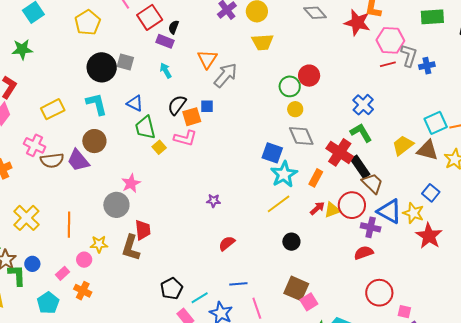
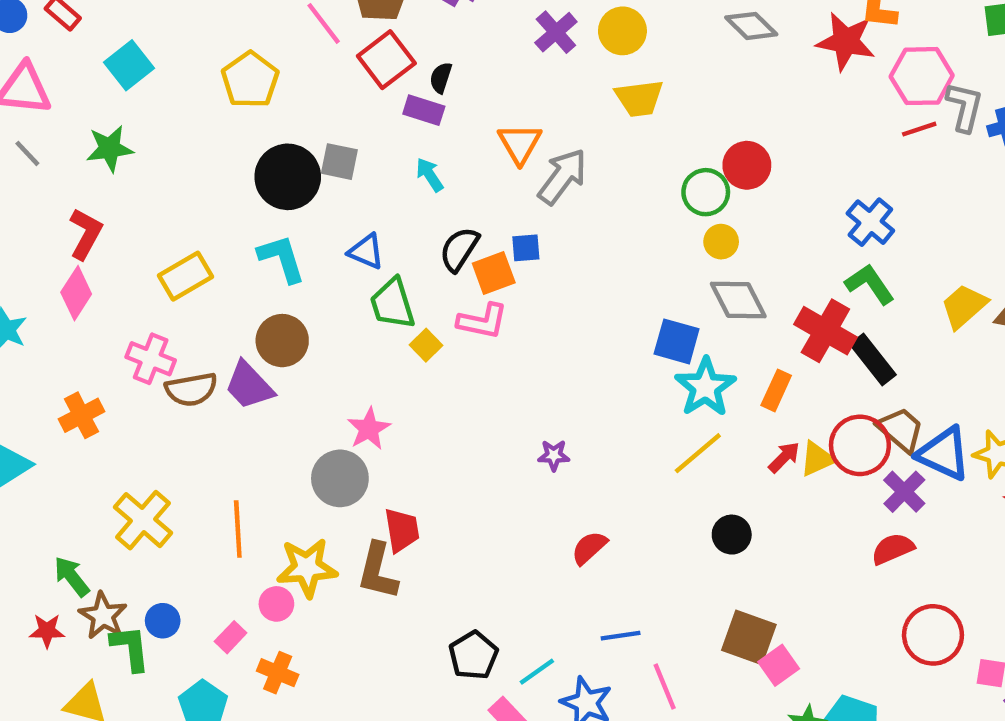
brown trapezoid: (372, 183) -> (901, 430), moved
purple cross: (371, 227) -> (904, 492), turned 36
yellow star: (99, 244) -> (307, 568), size x1.5

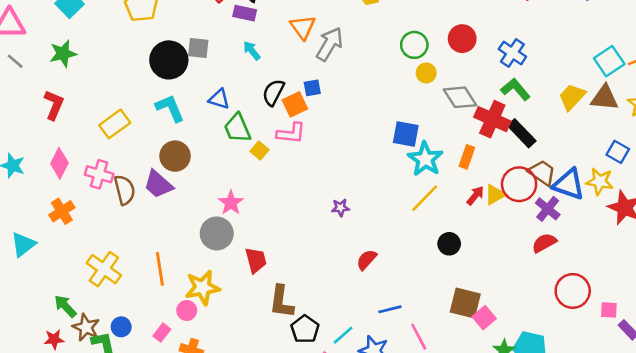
red circle: (747, 165) -> (462, 39), moved
pink diamond: (76, 293) -> (59, 163), moved
gray diamond: (738, 300) -> (460, 97), moved
brown semicircle: (191, 389) -> (125, 190), turned -88
brown L-shape: (378, 571) -> (281, 302), moved

